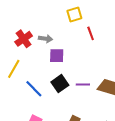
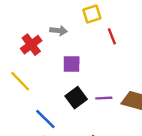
gray arrow: (46, 39) -> (59, 31), moved
yellow line: (14, 69) -> (20, 81), turned -72
blue line: (34, 89) -> (45, 119), moved

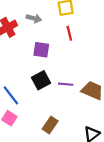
red line: (112, 36) -> (69, 33), moved

